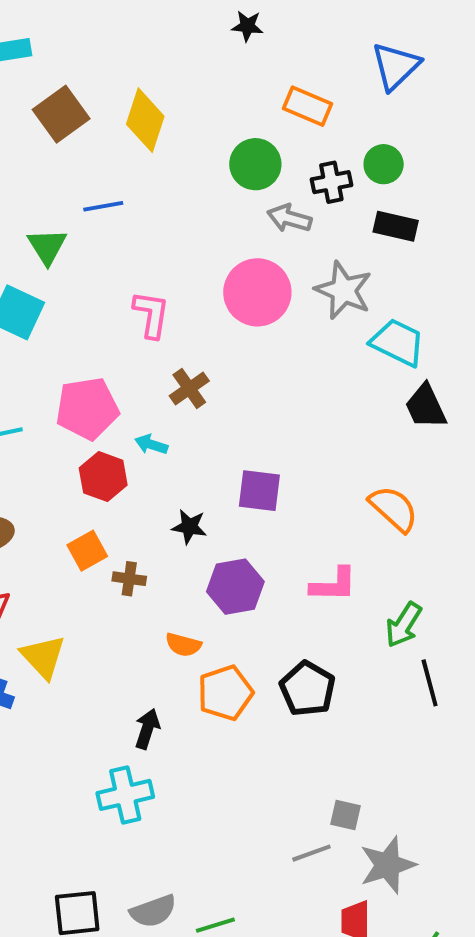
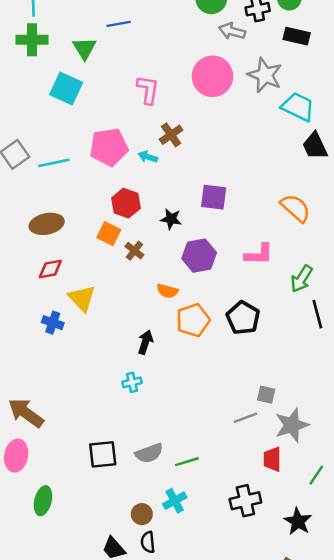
cyan arrow: (151, 445) -> (148, 157), moved
red hexagon: (103, 477) -> (126, 203), moved
orange square: (87, 551) -> (109, 234), turned -35
brown cross: (129, 579) -> (134, 251), turned 30
cyan cross: (125, 795) -> (132, 382), size x0.6

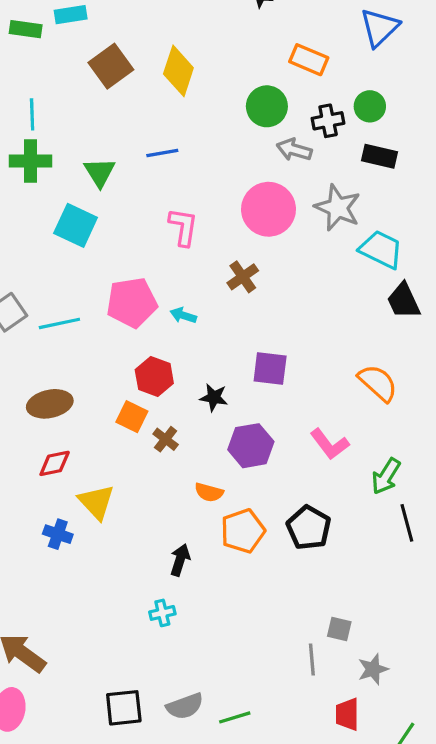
blue line: (119, 24) -> (162, 153), moved
brown cross: (171, 135) -> (243, 277), moved
pink L-shape: (259, 254) -> (330, 444), turned 52
gray line: (245, 418) -> (312, 660), turned -75
gray star: (292, 425) -> (373, 669), size x0.7

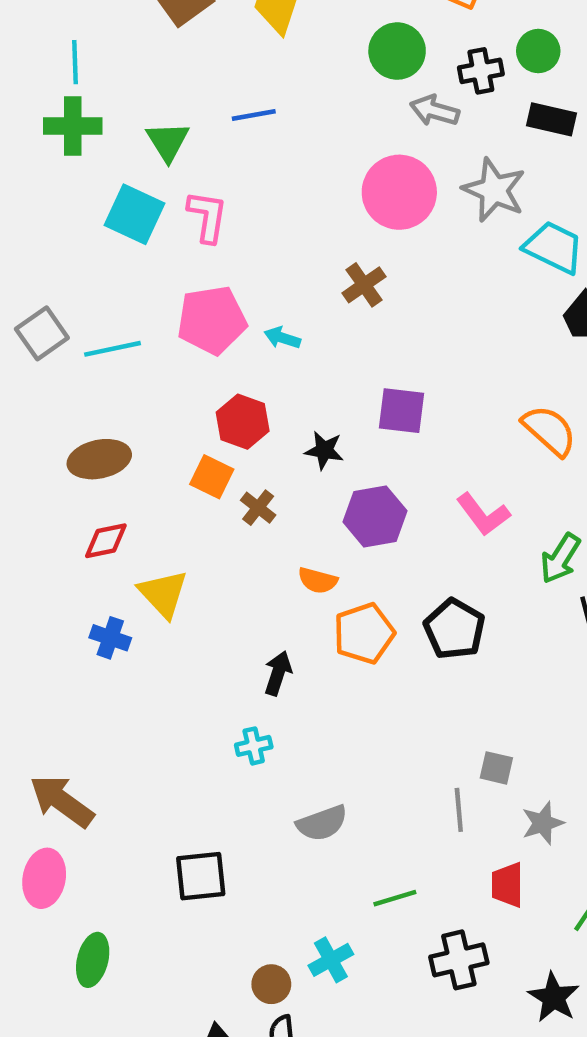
pink L-shape: (183, 227) -> (207, 216), moved
gray semicircle: (185, 706) -> (322, 823), moved
green line: (235, 717) -> (395, 898), moved

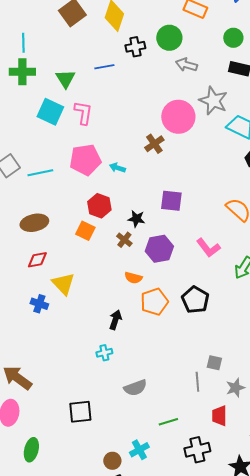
black cross: (481, 71) -> (135, 47), moved
pink circle: (399, 192) -> (178, 117), moved
brown cross: (258, 508) -> (124, 240), moved

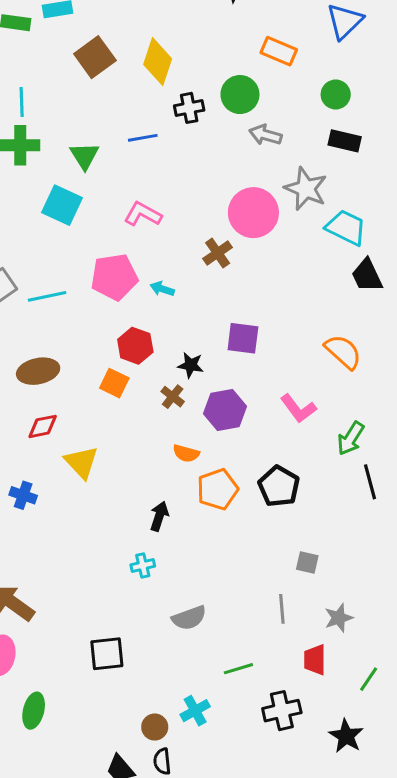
pink L-shape: (83, 113) -> (143, 214), moved, turned -70
blue cross: (39, 304) -> (23, 495), moved
gray square: (214, 363) -> (307, 563), moved

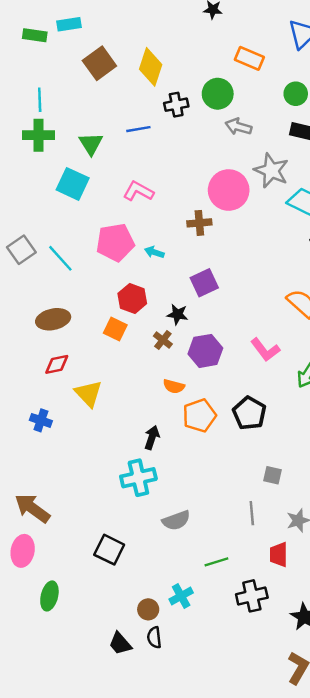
brown cross: (218, 253) -> (199, 223), turned 30
cyan line: (47, 296) -> (60, 258), turned 60
purple square: (243, 338) -> (204, 283), moved, turned -32
cyan cross: (143, 566) -> (138, 478), size x1.8
black square: (107, 654) -> (109, 550), turned 32

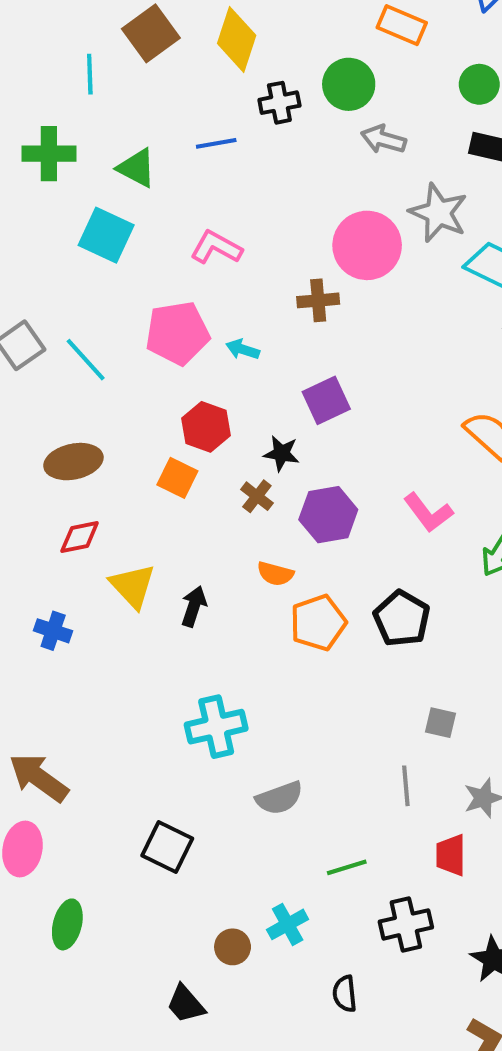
cyan line: (40, 100) -> (90, 74), moved
green triangle: (91, 144) -> (137, 168), turned -30
black arrow: (152, 438) -> (194, 606), moved
black semicircle: (154, 637) -> (345, 994), moved

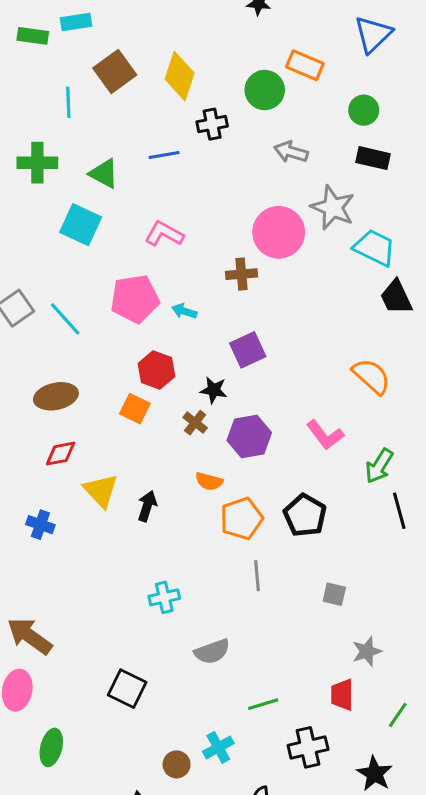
green circle: (349, 84) -> (265, 90), moved
cyan cross: (216, 727) -> (164, 597), size x0.7
gray line: (406, 786) -> (257, 576), moved

